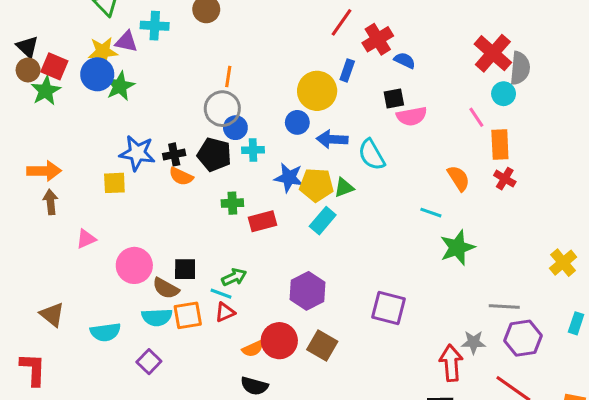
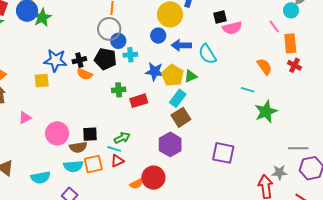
yellow pentagon: (316, 185) -> (173, 75), turned 30
brown semicircle: (166, 288) -> (78, 147), turned -36
brown square: (322, 345) -> (181, 117), moved, turned 30

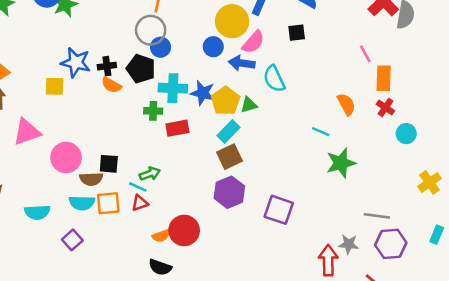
cyan circle: (291, 10) -> (406, 134), moved
pink semicircle: (232, 28) -> (253, 42), moved, turned -42
cyan cross: (130, 55) -> (173, 88), moved, size x1.5
pink triangle: (25, 118) -> (27, 132), size x1.6
purple hexagon: (170, 144) -> (229, 192), moved

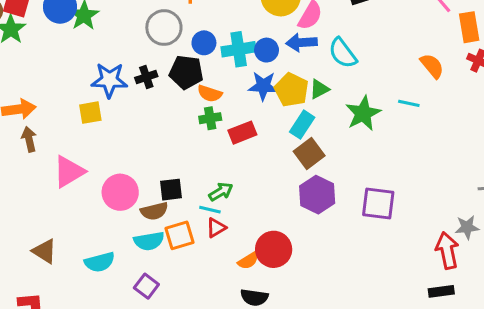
gray circle: (151, 30) -> (164, 28), moved
blue circle: (213, 47) -> (267, 50), moved
orange semicircle: (111, 85) -> (210, 93), moved
cyan cross: (173, 88) -> (239, 49), moved
green star: (341, 163) -> (363, 113), moved

